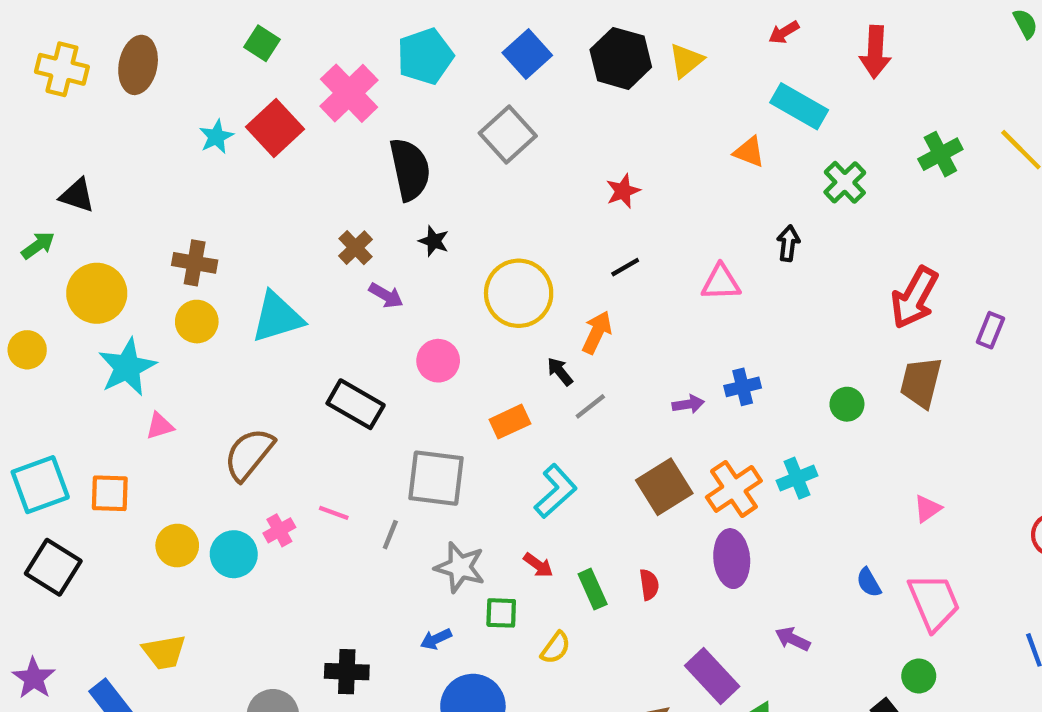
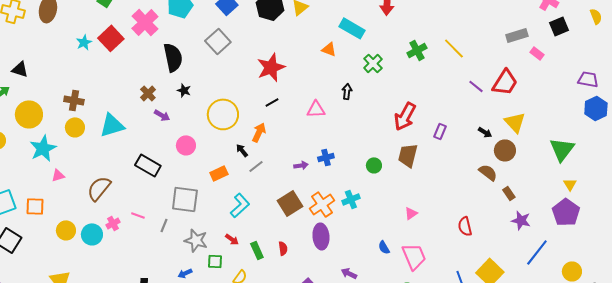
red star: (623, 191) -> (271, 67), size x1.8

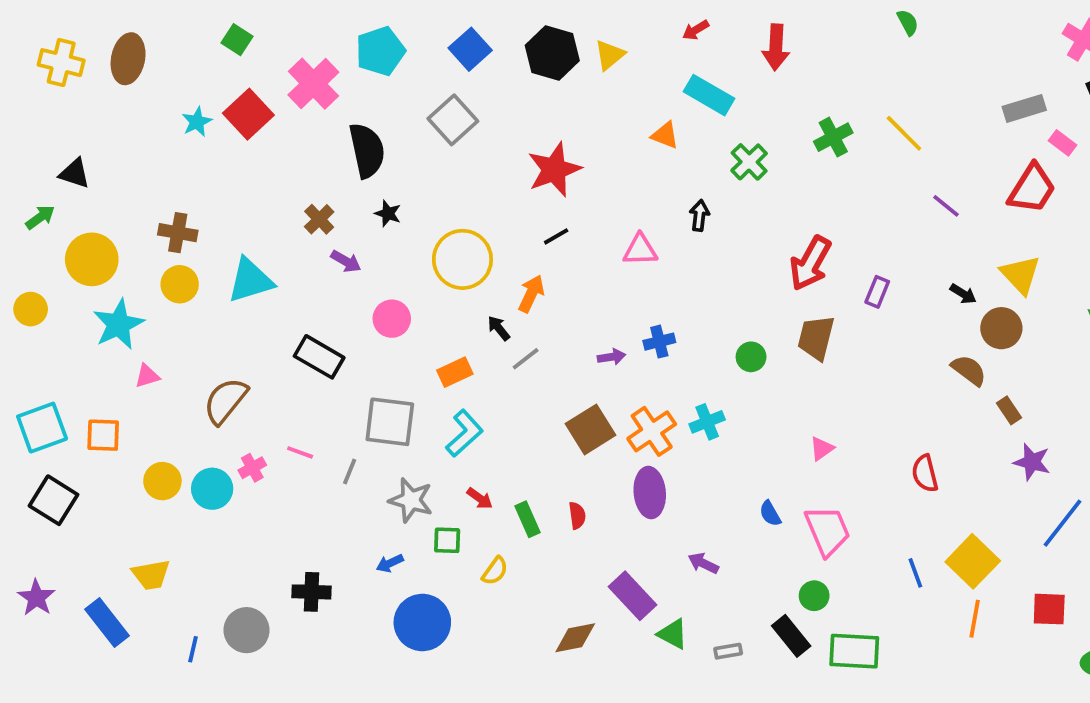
red trapezoid: (505, 82) -> (1032, 189), moved
cyan L-shape: (240, 205) -> (464, 433), moved

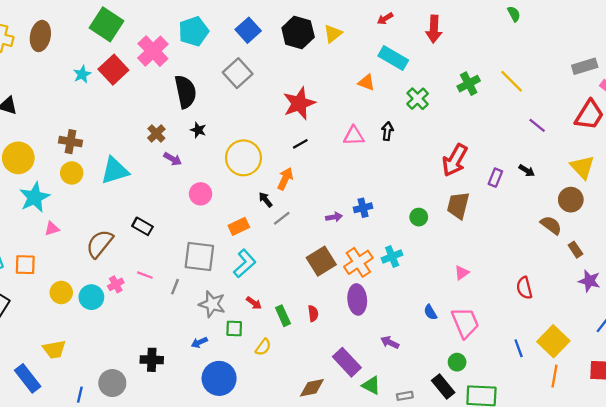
green square: (237, 40) -> (107, 24), size x1.8
pink triangle: (640, 250) -> (354, 136), moved
black arrow: (963, 294) -> (527, 171), moved
black rectangle: (319, 357) -> (142, 226), moved, size x0.7

